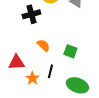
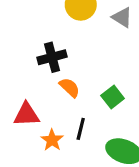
black cross: (31, 14) -> (52, 57), moved
green square: (70, 51) -> (113, 97), turned 32

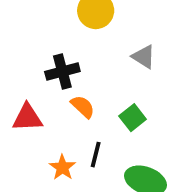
gray triangle: (122, 17) -> (144, 57), moved
red triangle: (27, 115) -> (27, 118), moved

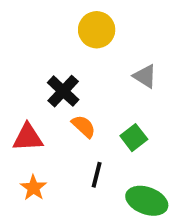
black cross: (62, 72) -> (63, 91), turned -32
orange star: (62, 167) -> (33, 188), moved

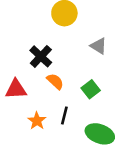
orange star: (33, 188) -> (37, 121), moved

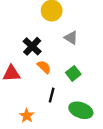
gray triangle: (99, 46) -> (71, 38), moved
orange star: (37, 121) -> (27, 116), moved

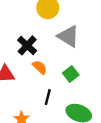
gray triangle: (71, 38) -> (68, 36), size x1.5

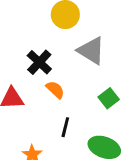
green square: (71, 74) -> (109, 98), moved

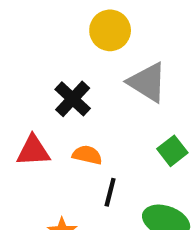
orange semicircle: (55, 90) -> (87, 155), moved, turned -30

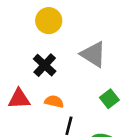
yellow circle: (110, 30) -> (49, 21), moved

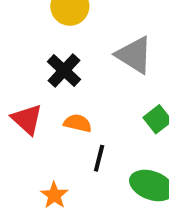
red triangle: (19, 99) -> (27, 119), turned 45

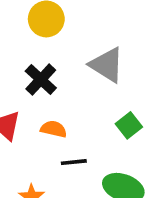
black line: (99, 158) -> (74, 162), turned 70

